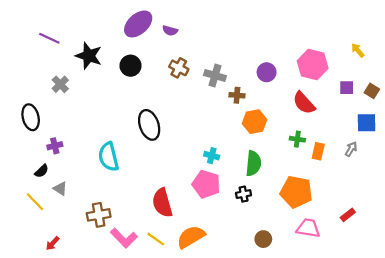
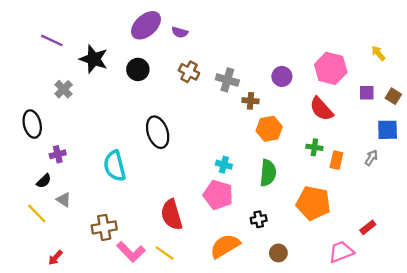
black cross: (244, 194) -> (259, 219), moved
pink trapezoid: (308, 228) -> (341, 252), moved, turned -30
orange semicircle: (191, 237) -> (225, 246), moved

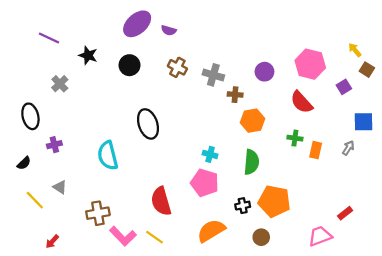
black star: (94, 59) -> (88, 55), size x0.7
purple square: (367, 93) -> (344, 87), turned -32
brown square: (393, 96) -> (367, 70), moved
black semicircle: (44, 181) -> (24, 163), moved
orange pentagon: (313, 203) -> (274, 201), moved

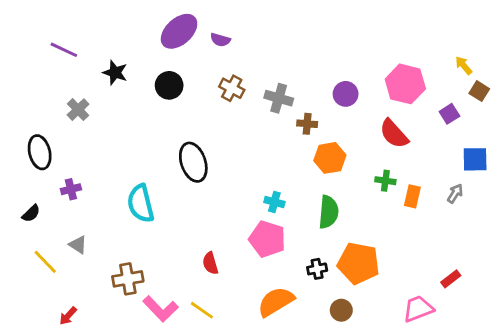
red semicircle: (161, 201) -> (210, 263), size x0.6

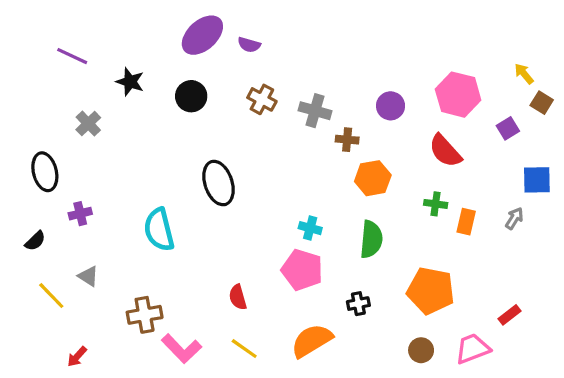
orange pentagon: (358, 263) -> (431, 291), moved
yellow line: (202, 310) -> (244, 349), moved
brown circle: (341, 310) -> (421, 350), moved

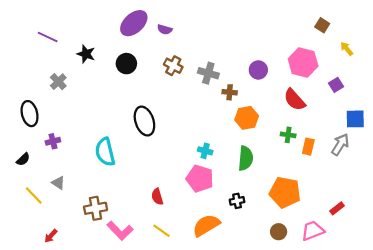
brown square: (542, 103) -> (322, 25), moved
gray arrow: (514, 218) -> (340, 144), size x1.5

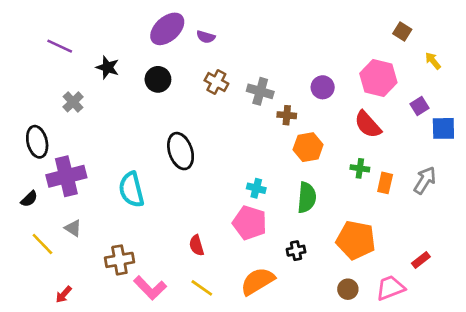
blue square: (355, 119) -> (443, 128), moved
purple cross: (53, 141) -> (66, 176), size x2.0

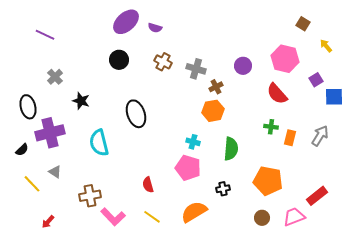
black star: (108, 67) -> (81, 101), moved
brown cross: (287, 115) -> (216, 87), turned -32
orange hexagon: (308, 147) -> (213, 111), moved
red rectangle: (421, 260) -> (317, 196), size x1.5

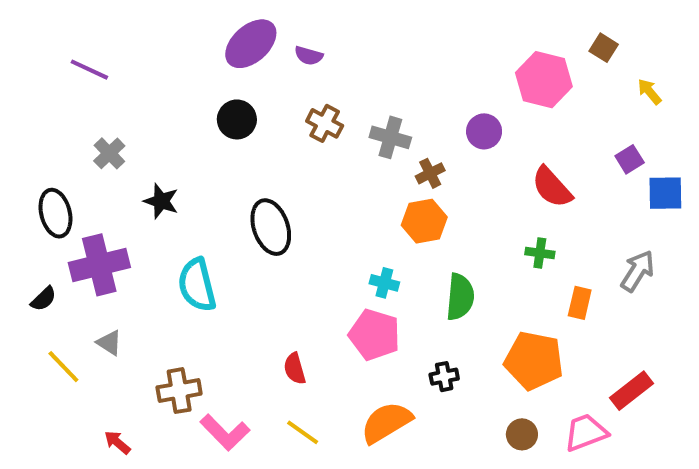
pink hexagon: (285, 59) -> (544, 80), moved
orange rectangle: (290, 138) -> (580, 303), moved
red arrow: (48, 222) -> (117, 442), moved, turned 88

